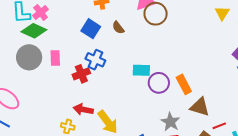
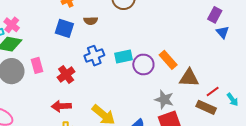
brown semicircle: (118, 28) -> (91, 21), turned -40
blue cross: (95, 60) -> (94, 56), moved, turned -30
red arrow: (83, 109) -> (61, 106), moved

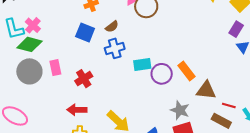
brown semicircle: (91, 21) -> (112, 27), turned -40
blue cross: (94, 56) -> (115, 48), moved
red line: (213, 92) -> (229, 106), turned 48

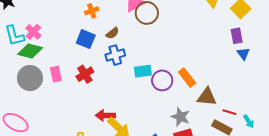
purple rectangle: (236, 29) -> (237, 36), turned -42
red cross: (84, 79) -> (85, 74), moved
red arrow: (77, 110) -> (105, 115), moved

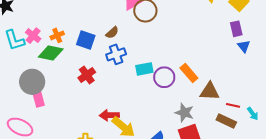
orange cross: (92, 11) -> (57, 35), moved
green diamond: (30, 51) -> (51, 53), moved
pink rectangle: (56, 74) -> (39, 99), moved

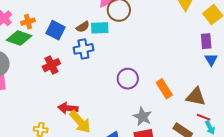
cyan rectangle: (144, 69) -> (100, 28), moved
orange rectangle: (189, 73) -> (164, 89), moved
brown triangle: (210, 91) -> (196, 97), moved
red line: (233, 105) -> (204, 117), moved

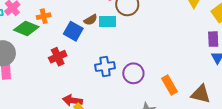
orange cross: (28, 22) -> (44, 16), moved
blue square: (56, 30) -> (73, 31), moved
blue cross: (83, 49) -> (105, 66), moved

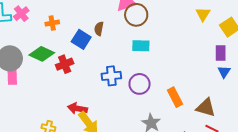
brown semicircle: (91, 20) -> (99, 29), turned 128
cyan rectangle: (107, 21) -> (141, 46), moved
green diamond: (26, 28) -> (42, 54), moved

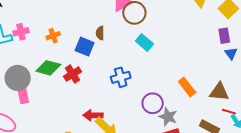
pink cross: (21, 14) -> (21, 32), turned 35
cyan rectangle: (141, 46) -> (144, 42), turned 48
purple circle: (140, 84) -> (153, 103), moved

